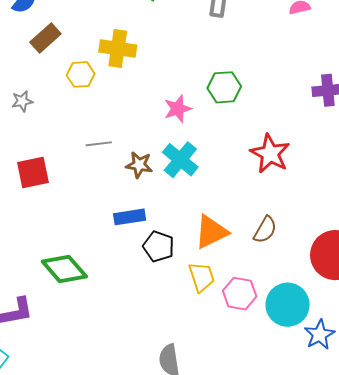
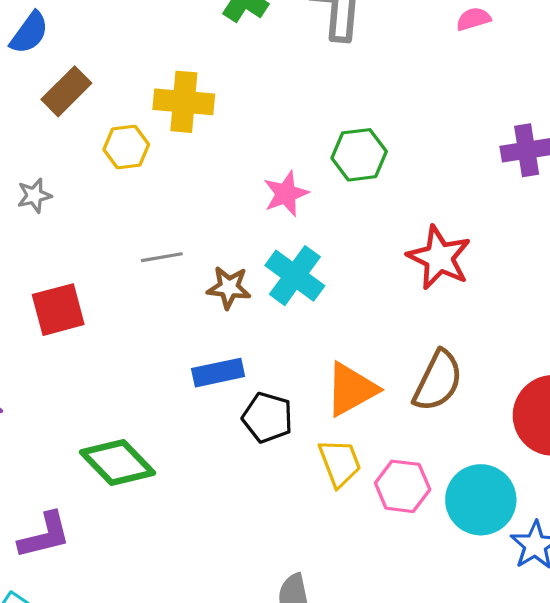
brown semicircle: (265, 230) -> (438, 381), size x1.4

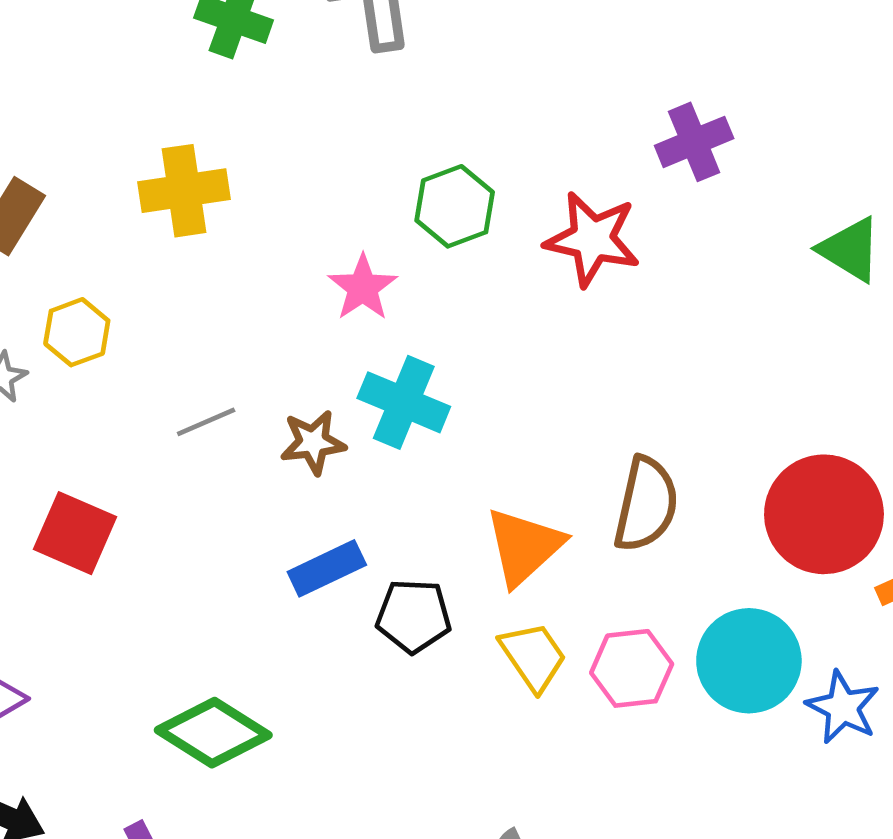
yellow hexagon: (126, 147) -> (77, 332), moved
red star: (439, 258) -> (592, 239), moved
red square: (58, 310) -> (75, 533), turned -38

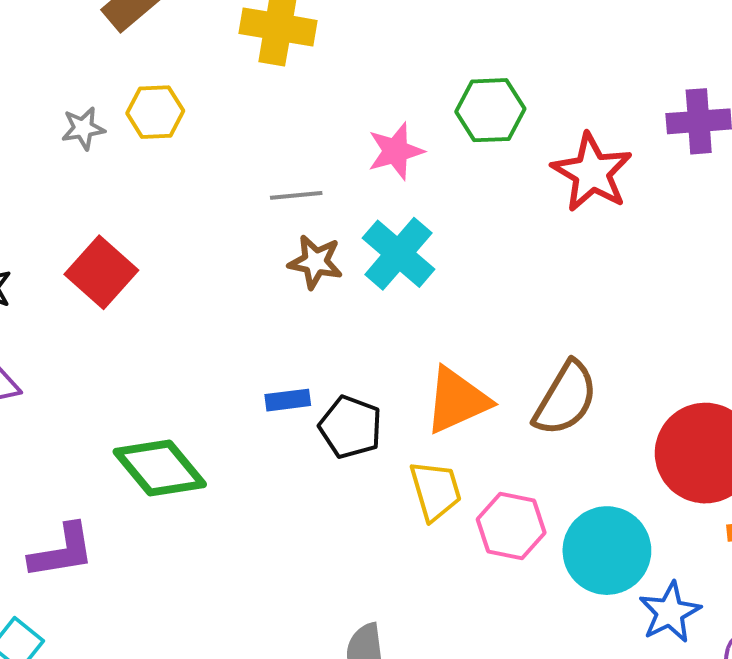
gray line: (206, 422) -> (296, 195), moved
blue rectangle: (327, 568) -> (288, 400), moved, size x0.7

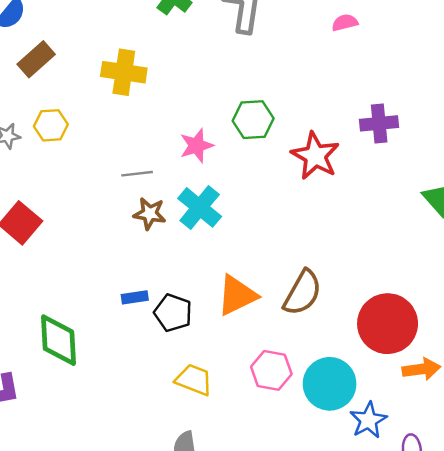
green diamond: (160, 468) -> (58, 340), turned 38
yellow trapezoid: (436, 491) -> (194, 380), moved, turned -51

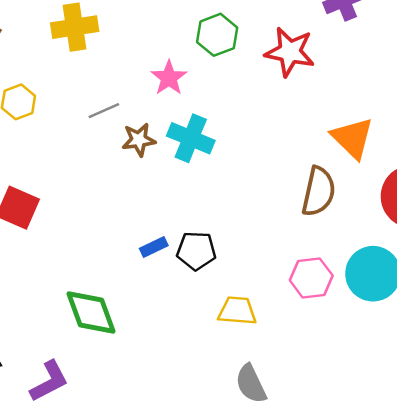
gray line: (137, 174) -> (104, 111), moved
brown star: (150, 214) -> (139, 140), moved
orange triangle: (237, 295) -> (352, 138), moved, turned -33

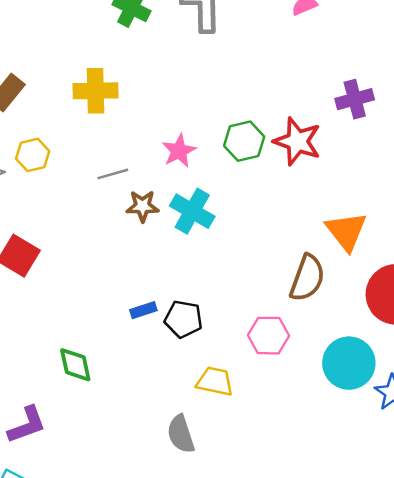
green hexagon: (217, 35) -> (244, 141), moved
pink hexagon: (311, 278) -> (268, 336), moved
green diamond: (91, 313) -> (75, 365), size x0.7
gray semicircle: (251, 384) -> (181, 434), moved

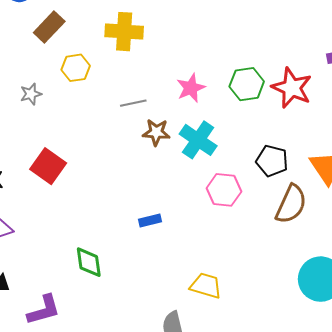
yellow hexagon: (33, 155) -> (76, 68), moved
black pentagon: (183, 319) -> (272, 161), moved
pink hexagon: (268, 336) -> (224, 190), moved

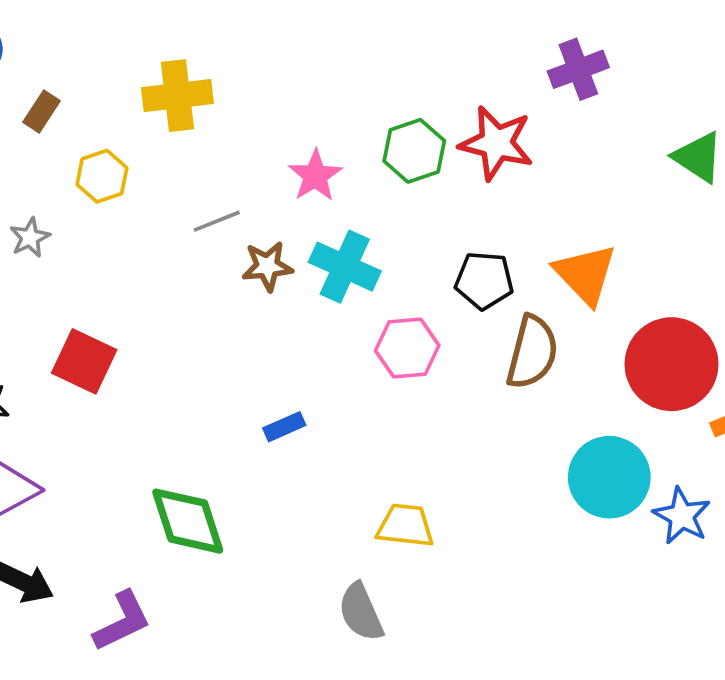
brown rectangle: (49, 27) -> (41, 112), size x0.7
green diamond: (89, 262) -> (188, 521), size x1.4

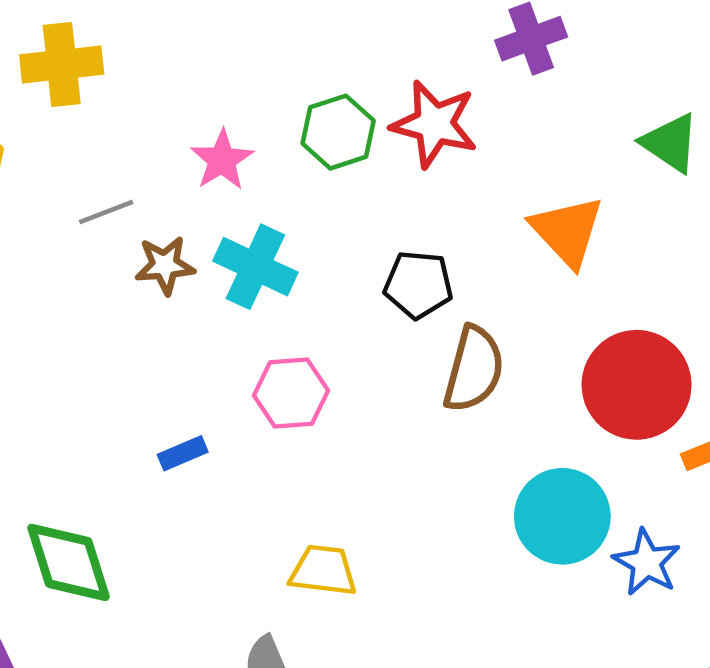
orange triangle: (585, 274) -> (567, 231), moved
pink hexagon: (407, 348) -> (291, 393), moved

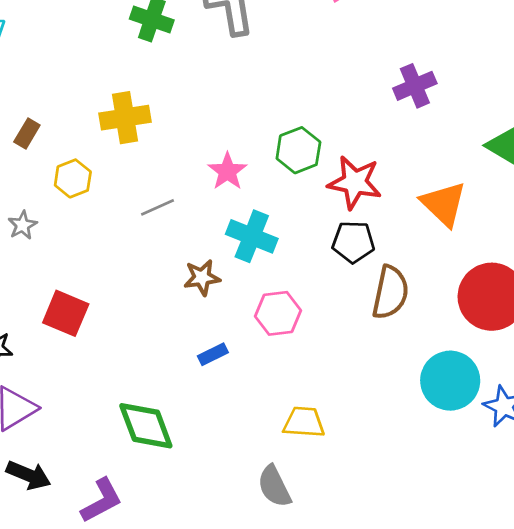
red star: (434, 124) -> (355, 182), moved
brown star: (165, 265) -> (202, 277), moved

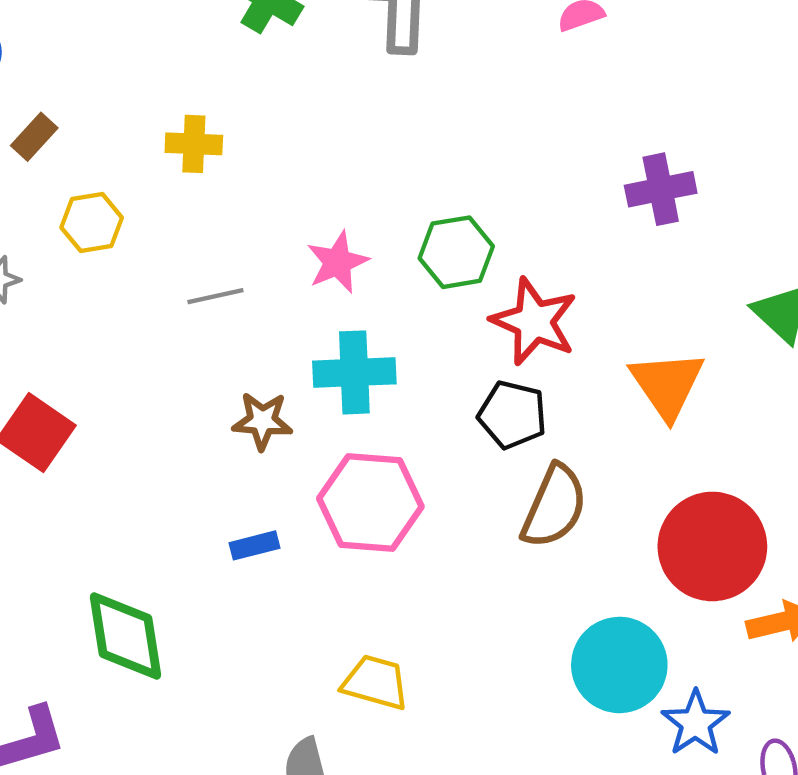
yellow cross: (125, 118) -> (194, 144), size x0.7
cyan cross: (252, 236) -> (354, 372), turned -36
pink hexagon: (278, 313) -> (370, 502), size x1.4

